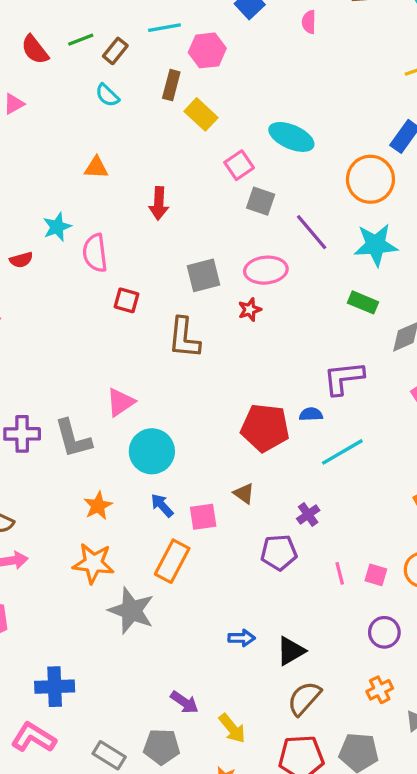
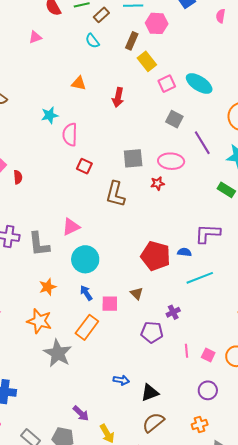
pink square: (239, 165) -> (167, 84), moved
red arrow: (159, 203) -> (118, 97), moved
red semicircle: (21, 260) -> (18, 177), moved, turned -88

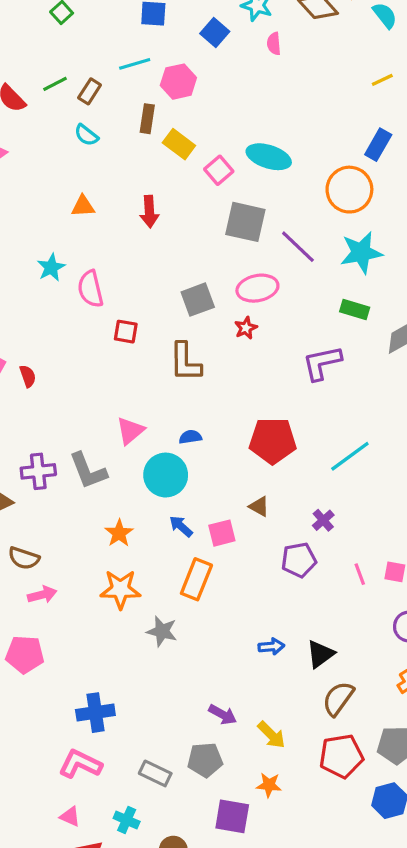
gray square: (174, 119) -> (245, 222), size x1.5
purple L-shape: (208, 234) -> (322, 363), moved
blue semicircle: (184, 252) -> (190, 437), moved
gray star: (58, 353) -> (162, 631), size x0.7

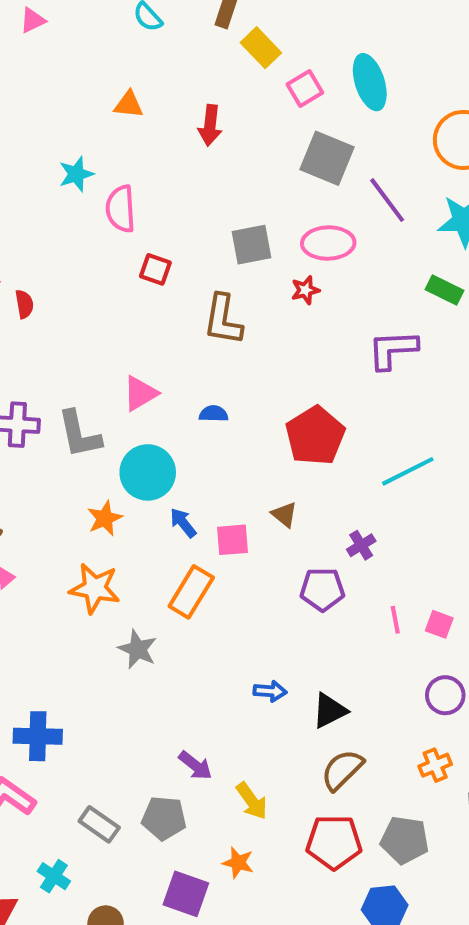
cyan ellipse: (269, 157) -> (370, 82), turned 45
red pentagon: (273, 441) -> (315, 436), turned 30
cyan circle: (166, 475) -> (148, 472), moved

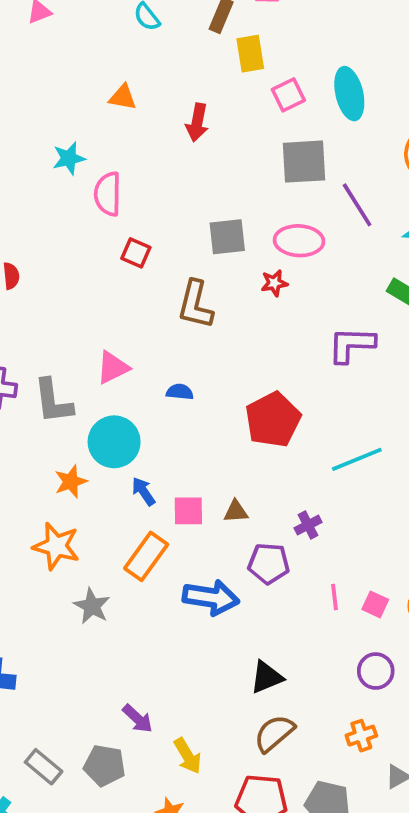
yellow rectangle: (261, 48) -> (250, 54), turned 30
gray square: (327, 158) -> (304, 162), turned -30
brown triangle: (284, 515) -> (236, 512), moved, turned -48
blue arrow: (270, 691) -> (211, 597), moved, size x1.8

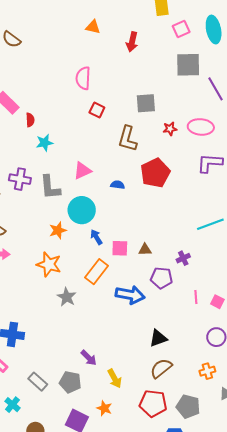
cyan star: (69, 158) -> (45, 143), moved
pink ellipse: (299, 241) -> (201, 127), moved
red pentagon: (273, 420) -> (155, 173), moved

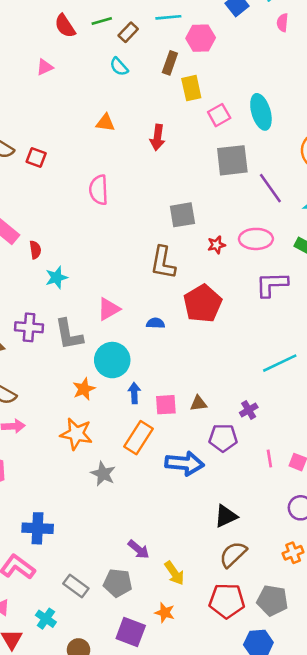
red square: (97, 110) -> (36, 158), moved
blue arrow: (96, 237) -> (134, 393), turned 35

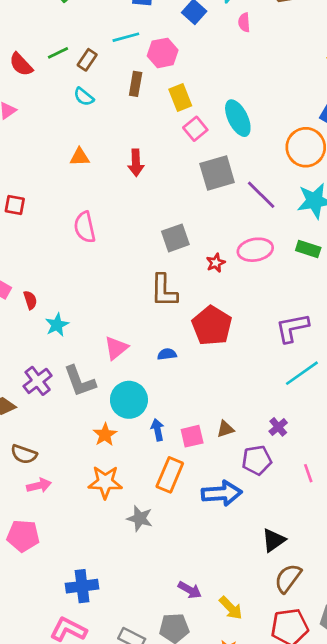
yellow rectangle: (191, 88) -> (180, 98), moved
purple L-shape: (272, 284) -> (292, 328), moved
purple cross: (29, 327) -> (38, 381), turned -32

